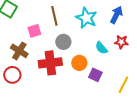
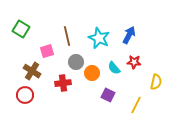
red cross: (50, 63) -> (63, 83), size x0.7
orange circle: (79, 63) -> (92, 73), moved

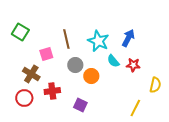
cyan semicircle: (114, 68) -> (113, 61), moved
red cross: (63, 83) -> (52, 91), moved
purple square: (108, 95) -> (80, 105), moved

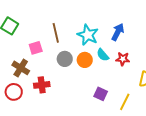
orange circle: (91, 76) -> (85, 60), moved
purple square: (80, 105) -> (101, 94), moved

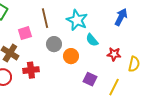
blue arrow: (118, 32) -> (121, 17), moved
red star: (123, 59) -> (114, 54), moved
orange circle: (85, 60) -> (71, 56), moved

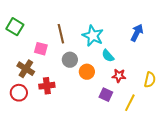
pink square: (25, 33) -> (41, 49), turned 32
red star: (114, 54) -> (119, 76), moved

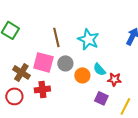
pink square: (41, 49) -> (43, 62), moved, size x1.5
cyan semicircle: (108, 56) -> (99, 69), moved

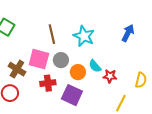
red cross: (42, 89) -> (48, 83), moved
purple square: (101, 98) -> (72, 95), moved, size x1.5

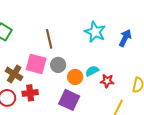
cyan star: (84, 36) -> (95, 32), moved
cyan semicircle: (95, 66) -> (92, 71), turned 104
red cross: (48, 83) -> (30, 93), moved

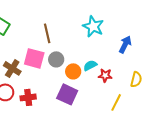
blue arrow: (125, 38) -> (125, 44), moved
red cross: (30, 93) -> (28, 97), moved

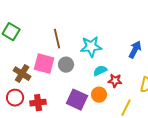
cyan star: (93, 26) -> (91, 47), moved, turned -30
orange circle: (73, 71) -> (99, 95), moved

